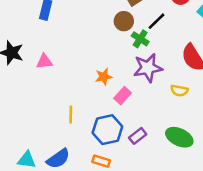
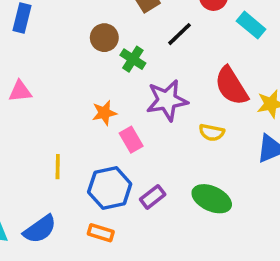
brown circle: (124, 21) -> (104, 38), moved
green cross: (140, 39) -> (133, 59), moved
pink rectangle: (123, 96) -> (131, 140), turned -72

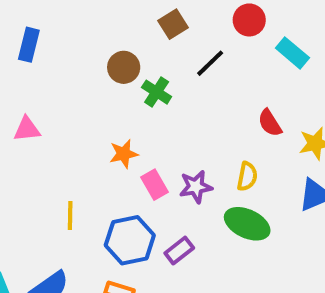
red semicircle: (231, 86) -> (270, 123), size x0.6
purple star: (167, 100) -> (196, 187), moved, size x0.7
yellow semicircle: (212, 133) -> (247, 176), turned -90
green ellipse: (212, 199) -> (247, 224), moved

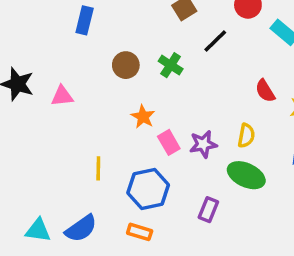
blue rectangle: (29, 45) -> (85, 20), moved
brown circle: (124, 67) -> (126, 65), moved
orange star: (124, 154) -> (143, 117), turned -30
purple rectangle: (179, 251) -> (208, 210), moved, turned -30

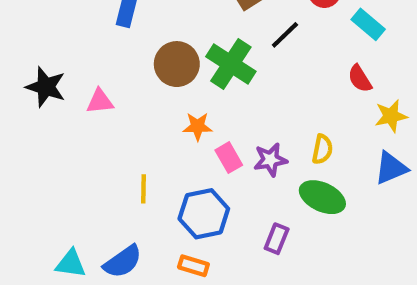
brown circle: (126, 65) -> (177, 64), size x1.4
green cross: (171, 65) -> (231, 64), size x1.6
red semicircle: (265, 91) -> (360, 79), moved
orange star: (143, 117) -> (198, 126), turned -30

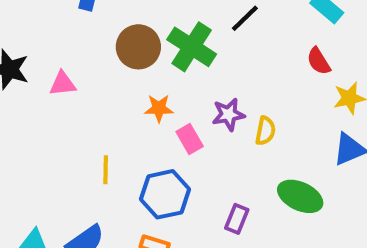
yellow semicircle: (322, 149) -> (265, 131), moved
purple star: (270, 160) -> (228, 114), moved
green ellipse: (322, 197) -> (300, 196), moved

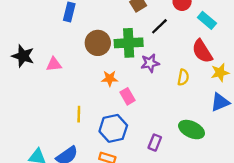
green cross: (192, 47) -> (129, 43), turned -36
red semicircle: (319, 61) -> (202, 51), size x1.5
purple star: (228, 114) -> (150, 63), moved
yellow semicircle: (265, 131) -> (183, 77), moved

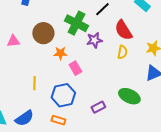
brown circle: (98, 43) -> (43, 33), moved
green cross: (129, 43) -> (76, 23), turned 30
red semicircle: (202, 51) -> (123, 30), moved
purple rectangle: (155, 143) -> (98, 107), turned 40

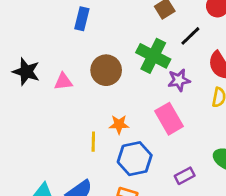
orange star: (60, 53) -> (119, 124), moved
pink rectangle: (75, 68) -> (169, 119), moved, size x1.5

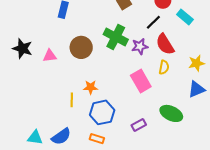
black line: (190, 36) -> (153, 22), moved
purple star: (179, 80) -> (140, 46), moved
pink rectangle: (169, 119) -> (141, 81), moved

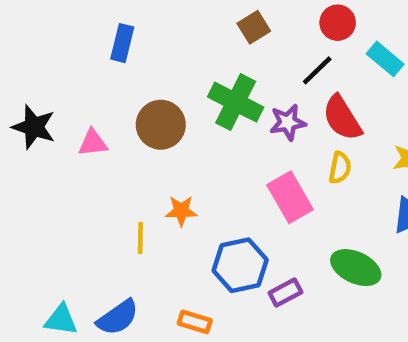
blue hexagon: (102, 112) -> (240, 265), moved

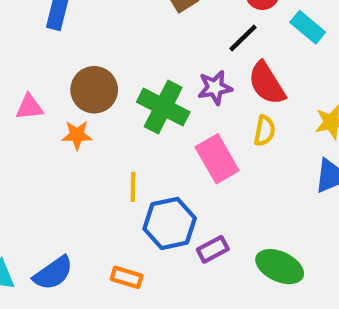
green cross: (236, 102) -> (163, 107), moved
orange star: (181, 211) -> (77, 135), moved
yellow line: (140, 238) -> (133, 187), moved
green ellipse: (356, 268) -> (280, 267), moved

